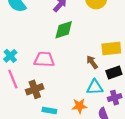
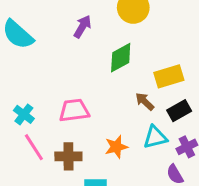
green diamond: (64, 30) -> (121, 58), moved
brown cross: (35, 89) -> (68, 156), turned 30
orange star: (79, 106) -> (116, 147), moved

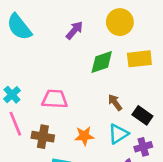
yellow rectangle: (169, 76) -> (139, 59), moved
black rectangle: (179, 111) -> (142, 115), turned 54
cyan triangle: (155, 137) -> (118, 134), turned -30

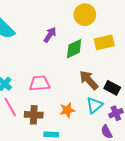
purple arrow: (74, 30) -> (50, 35), moved
brown arrow: (115, 102) -> (89, 80), size x1.5

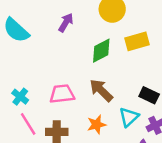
purple arrow: (50, 35) -> (66, 23), moved
brown arrow: (89, 80) -> (101, 90), moved

